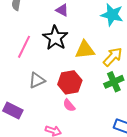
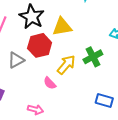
yellow arrow: (113, 57) -> (66, 65), moved
red hexagon: (70, 82) -> (40, 45), moved

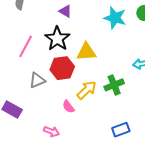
blue rectangle: (104, 101) -> (121, 130), turned -42

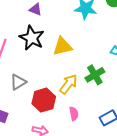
red hexagon: (62, 68) -> (44, 100), moved
pink semicircle: (68, 107) -> (74, 114), moved, turned -144

